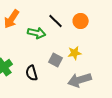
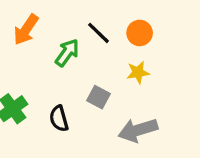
green arrow: (37, 33) -> (67, 53), turned -66
yellow star: (75, 53) -> (138, 72), moved

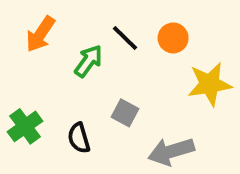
yellow star: (138, 72) -> (210, 84), moved, size x1.6

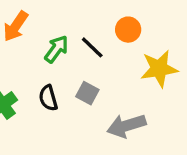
black line: (125, 38) -> (92, 47), moved
black semicircle: (79, 138) -> (48, 98), moved

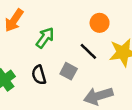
black line: (92, 47) -> (88, 51), moved

